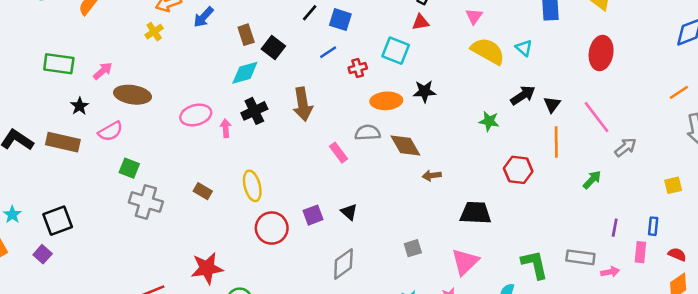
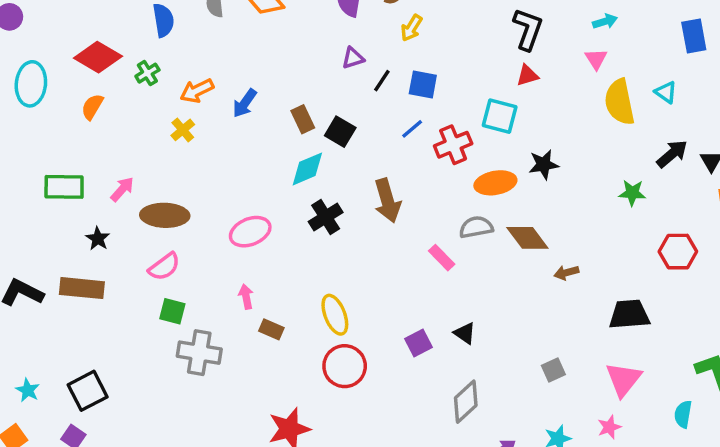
yellow semicircle: (488, 51) -> (620, 102), turned -124
red cross: (358, 68) -> (453, 145), size x1.5
pink arrow: (226, 128) -> (246, 297), moved
pink semicircle: (110, 131) -> (164, 267), moved
red circle: (272, 228) -> (345, 366), moved

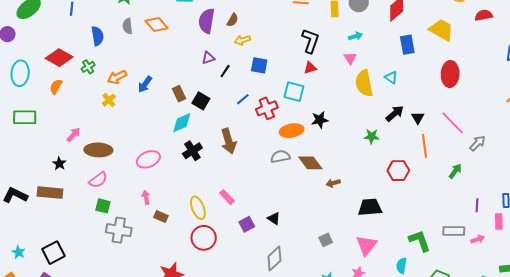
yellow arrow: (411, 28) -> (242, 40), turned 42
blue square: (423, 85) -> (259, 65), moved
green rectangle: (64, 187) -> (25, 117), moved
pink rectangle: (442, 258) -> (227, 197), moved

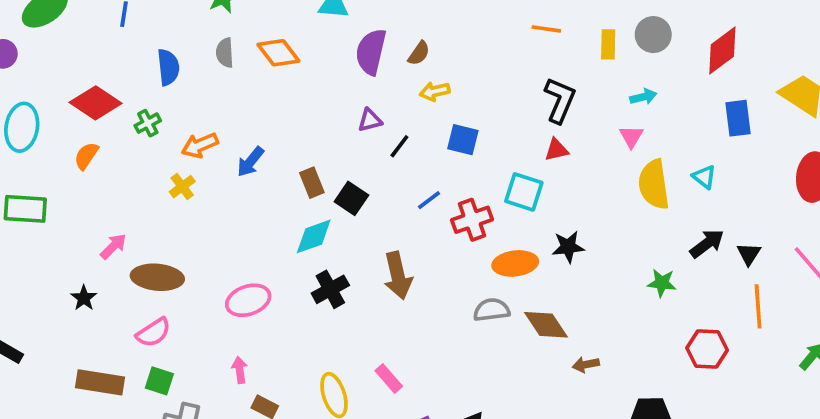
brown rectangle: (50, 193) -> (100, 382), moved

